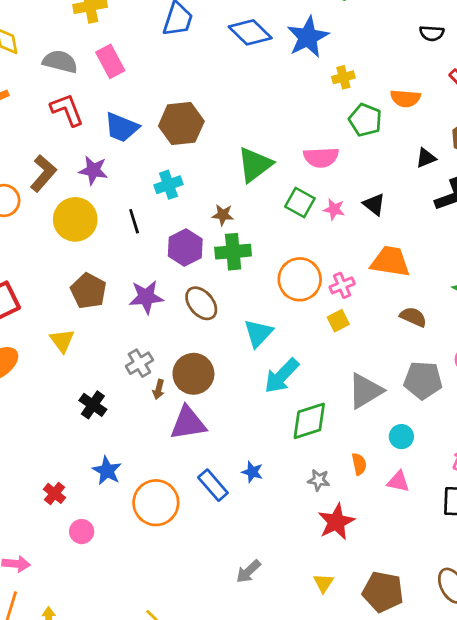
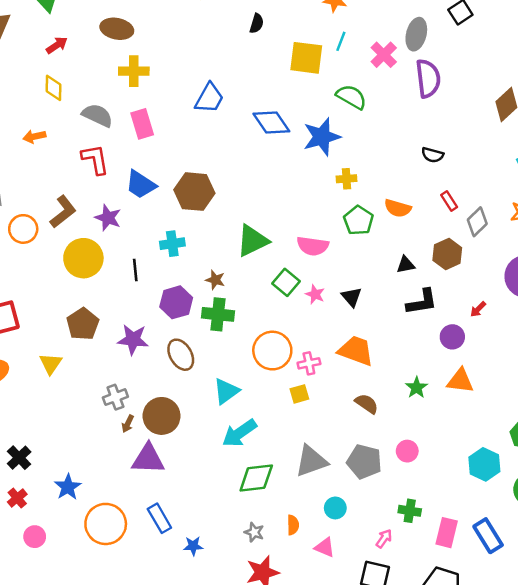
black cross: (93, 405) -> (19, 458), moved
blue star: (252, 472) -> (193, 546), moved, turned -30

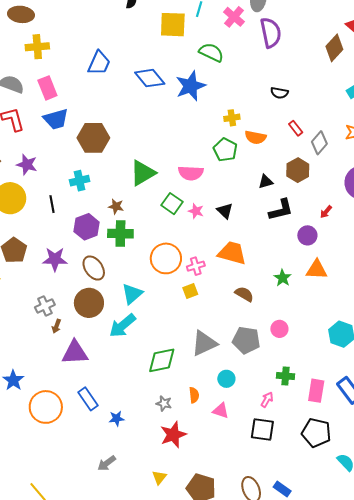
yellow cross: (346, 179) -> (232, 118), moved
blue trapezoid: (141, 185) -> (56, 119), moved, turned -44
brown circle: (162, 416) -> (89, 303), moved
cyan arrow: (239, 433) -> (123, 326), moved

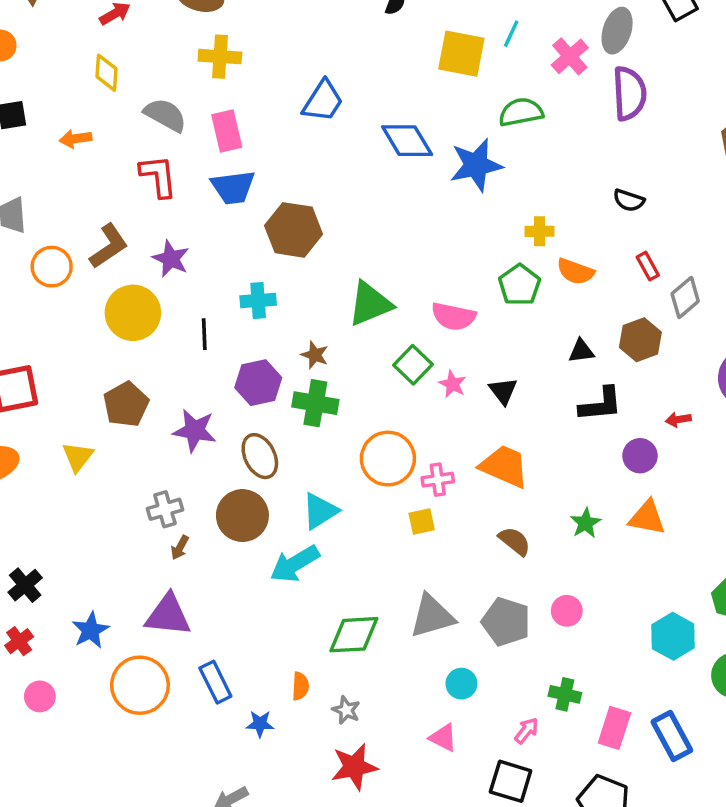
green semicircle: (211, 52) -> (521, 112), turned -45
red arrow: (326, 212) -> (678, 419), turned 32
purple triangle: (75, 353) -> (168, 615), moved
orange semicircle: (194, 395) -> (300, 686), moved

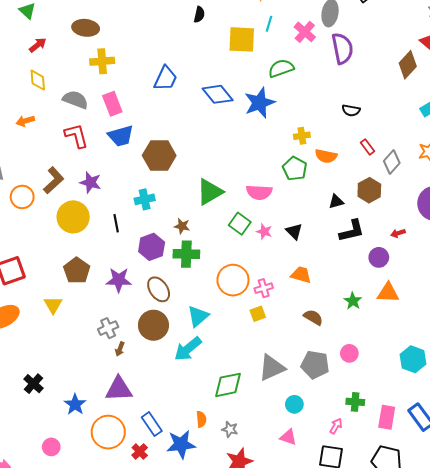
orange trapezoid: (504, 466) -> (301, 275), size x0.7
red cross: (19, 641) -> (140, 451), moved
blue star: (260, 724) -> (181, 444), size x1.8

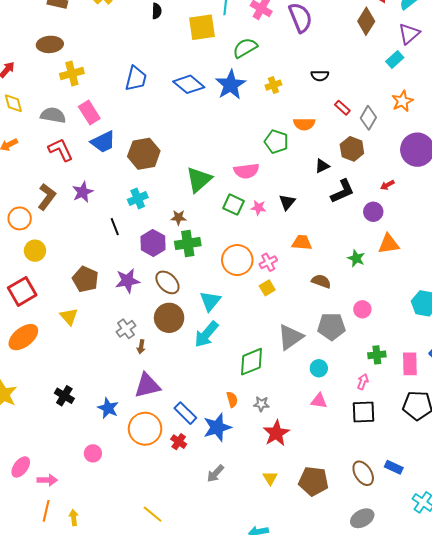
yellow cross: (302, 136) -> (273, 85), moved
purple star: (91, 182) -> (83, 192), turned -30
yellow circle: (73, 217) -> (35, 251), moved, size x0.7
black triangle: (294, 231) -> (287, 202), turned 36

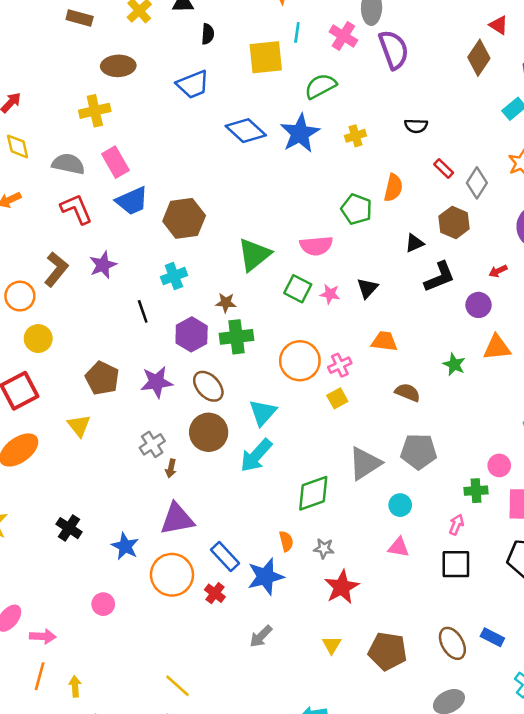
brown ellipse: (50, 44) -> (118, 66), moved
blue trapezoid: (136, 79) -> (193, 84), moved, turned 52
orange semicircle: (304, 124) -> (393, 188), turned -80
pink circle: (362, 309) -> (499, 465), moved

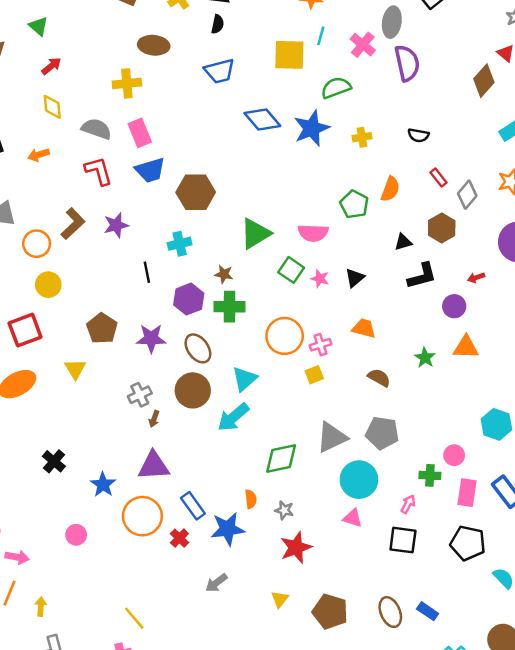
black semicircle: (208, 34) -> (218, 24), moved
cyan circle: (400, 505) -> (359, 480), size x1.8

